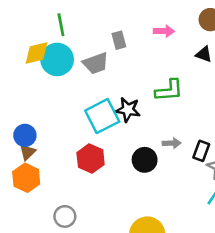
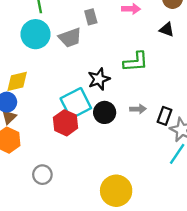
yellow diamond: (37, 53) -> (17, 81), moved
black star: (128, 110) -> (99, 79), turned -30
cyan square: (102, 116) -> (76, 103), moved
black circle: (145, 160) -> (105, 112), moved

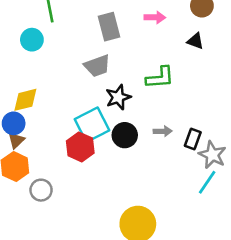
gray rectangle: (91, 17) -> (109, 27), size x1.5
cyan circle: (36, 34) -> (32, 40), moved, size x0.7
gray trapezoid: (70, 38) -> (97, 66), moved
gray circle: (42, 175) -> (41, 190), moved

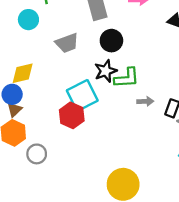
gray trapezoid: (97, 66) -> (67, 43), moved
green L-shape: (160, 78) -> (127, 78), moved
black circle: (125, 135) -> (111, 41), moved

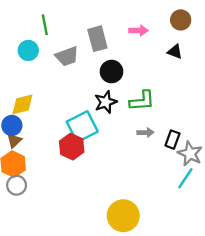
gray trapezoid: (67, 43) -> (67, 56), moved
green L-shape: (127, 78) -> (142, 101), moved
gray circle: (37, 154) -> (17, 185), moved

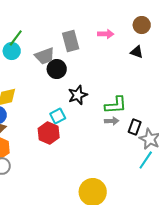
green line: (45, 25) -> (16, 38), moved, turned 48
black circle: (112, 72) -> (57, 69), moved
green L-shape: (142, 101) -> (116, 105), moved
cyan square: (82, 127) -> (58, 116), size x0.6

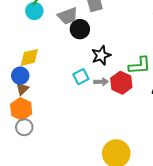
gray arrow: (112, 121) -> (101, 82), moved
red hexagon: (49, 133) -> (121, 83), moved

